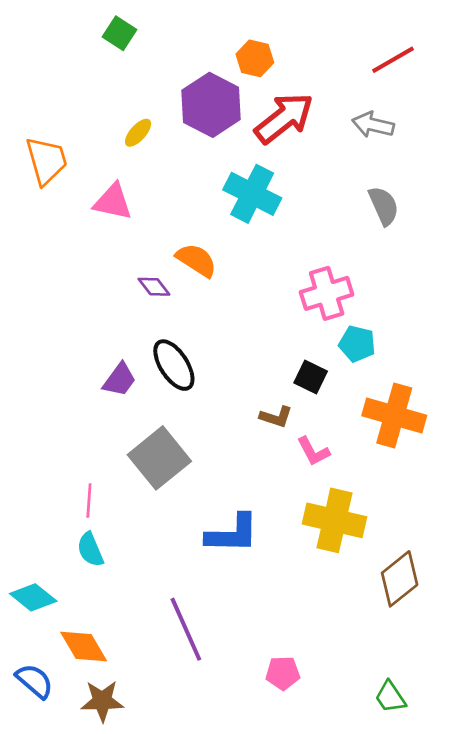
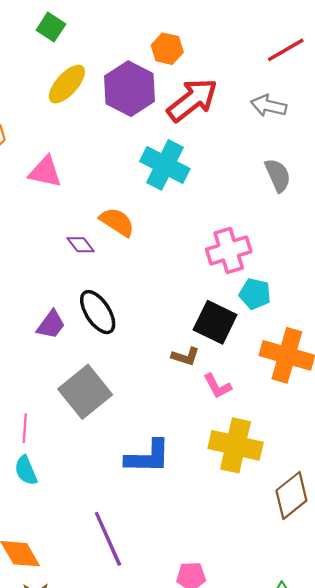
yellow ellipse: (138, 133) -> (67, 84), moved, size x1.6
black square: (311, 377) -> (215, 322), size x1.5

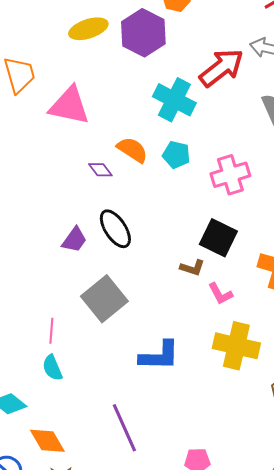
yellow ellipse: (67, 84) -> (88, 29), turned 30
red arrow: (192, 100) -> (221, 68), moved
pink triangle: (45, 172) -> (69, 106), size x1.4
cyan pentagon: (255, 294) -> (176, 155), moved

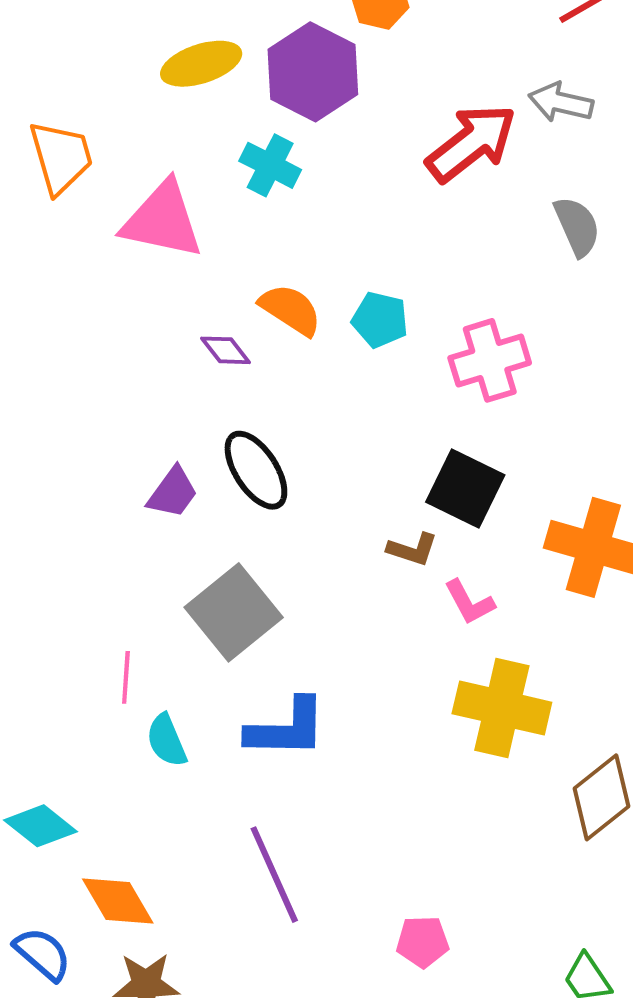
cyan cross: (174, 100) -> (270, 165), moved, size x0.7
blue L-shape: (159, 356) -> (286, 728), moved
cyan semicircle: (52, 368) -> (167, 740), moved

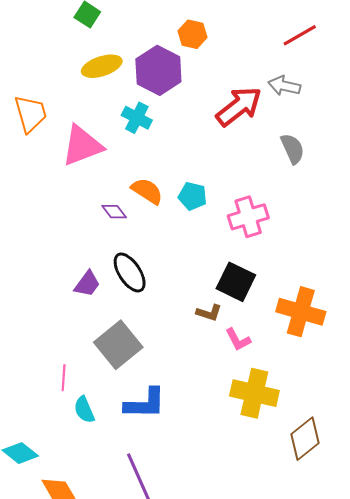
pink triangle: (162, 220) -> (82, 146), turned -33

